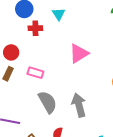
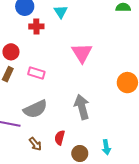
pink triangle: (79, 53) -> (82, 53), turned -30
gray semicircle: (48, 102) -> (35, 109), moved, turned 95

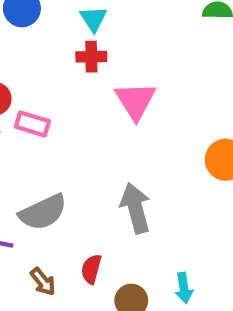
red cross: (36, 26) -> (91, 57), moved
pink rectangle: (36, 73) -> (32, 124), moved

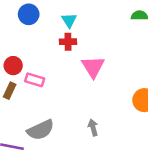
gray arrow: (135, 208) -> (93, 128), size x0.6

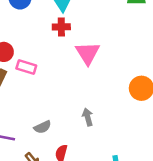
gray semicircle: (41, 130) -> (43, 127), moved, size x0.6

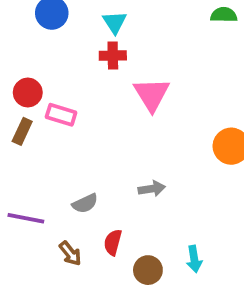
gray arrow: (88, 117) -> (152, 189), turned 96

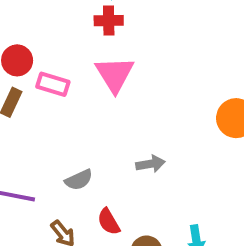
pink triangle: (152, 94) -> (115, 74), moved
red semicircle: (113, 242) -> (109, 222), turned -45

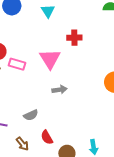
red cross: (109, 21) -> (74, 38), moved
gray arrow: (150, 164) -> (60, 90), moved

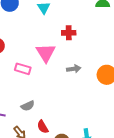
pink rectangle: (17, 64) -> (23, 69), moved
gray arrow: (60, 90) -> (74, 69), moved

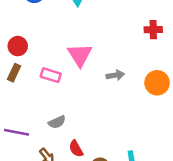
red cross: (69, 33) -> (153, 30), moved

